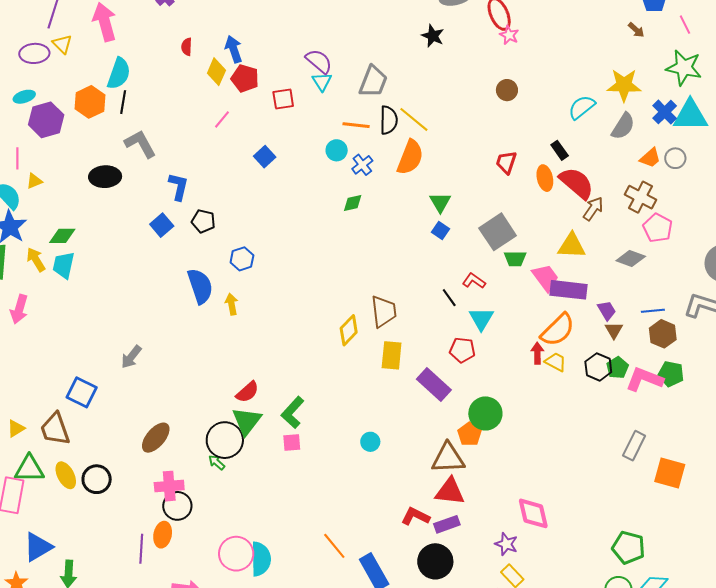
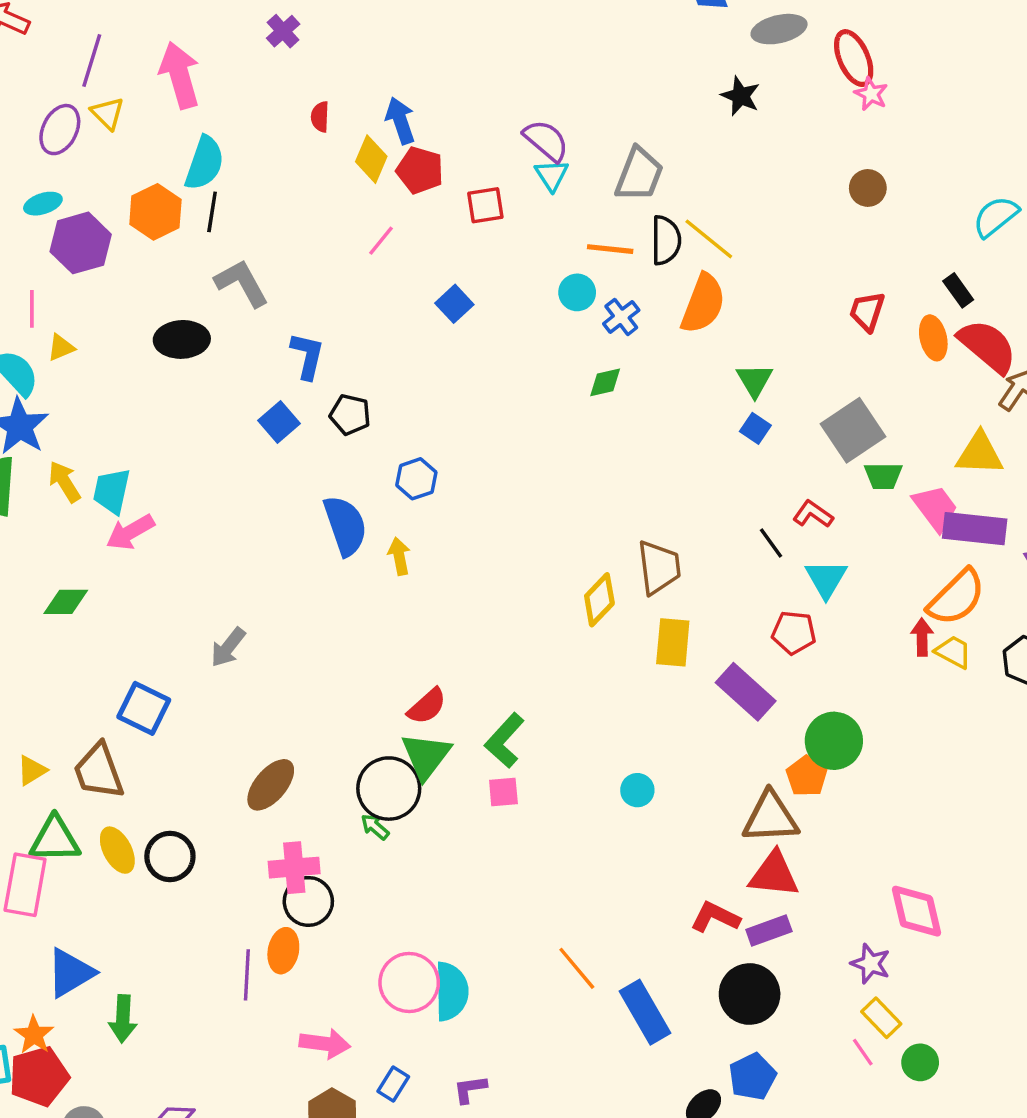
purple ellipse: (34, 53) -> (60, 130), turned -60
green diamond: (62, 236) -> (66, 602), moved
pink arrow: (19, 309) -> (130, 532), moved, turned 44

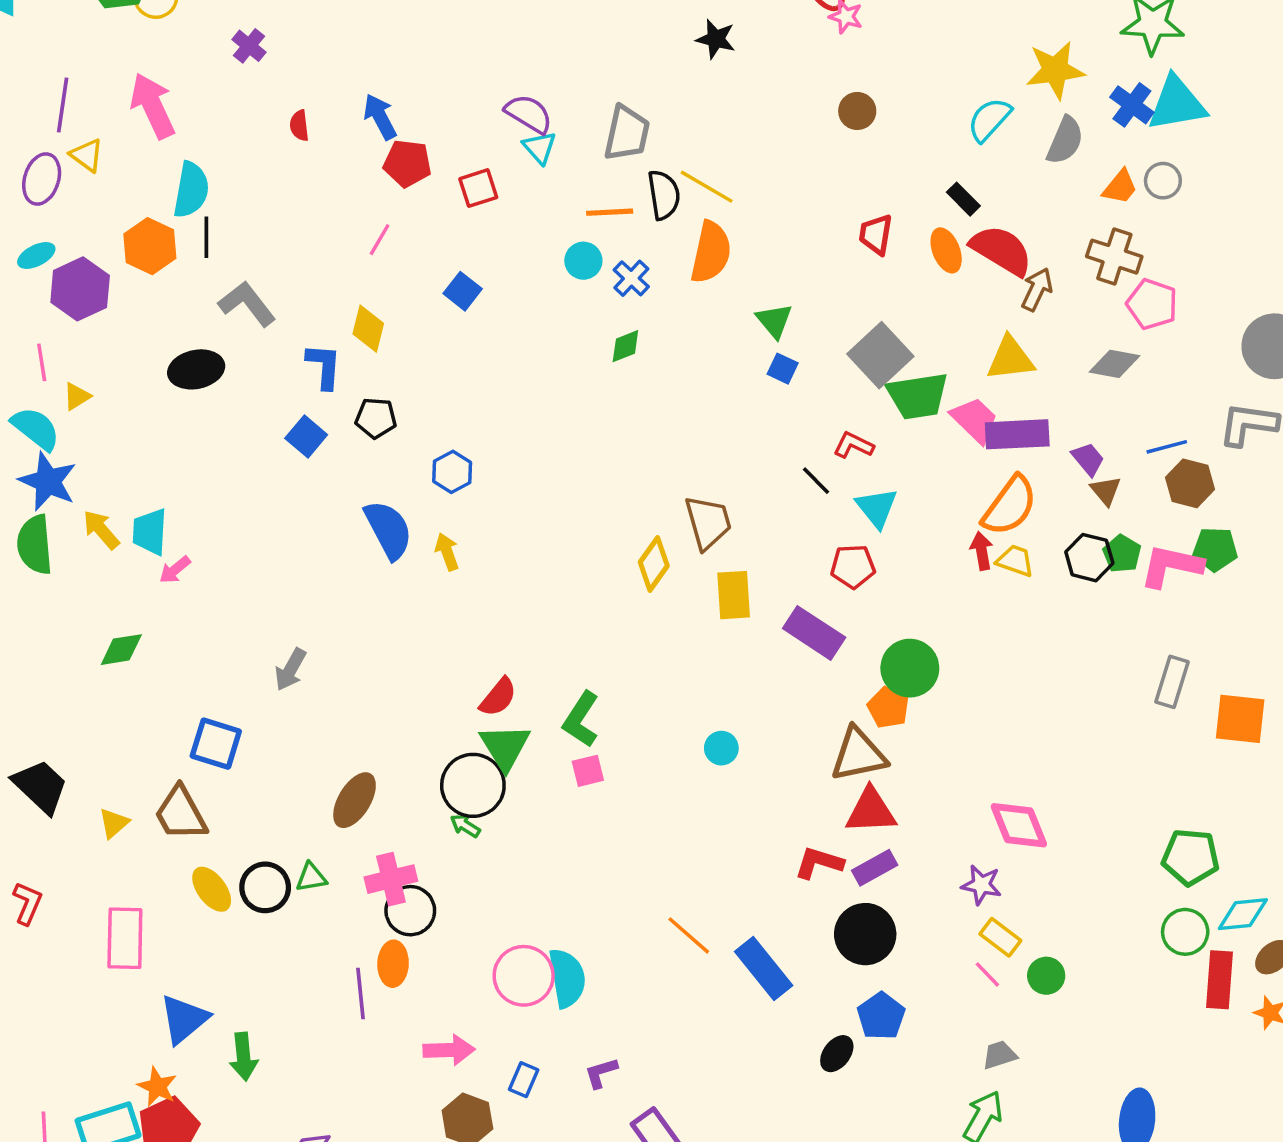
yellow diamond: (371, 159) -> (368, 329), moved
green trapezoid: (883, 476) -> (918, 396), size x1.6
pink arrow: (130, 532) -> (175, 570), size x0.7
green triangle: (55, 839) -> (311, 877), moved, size x0.6

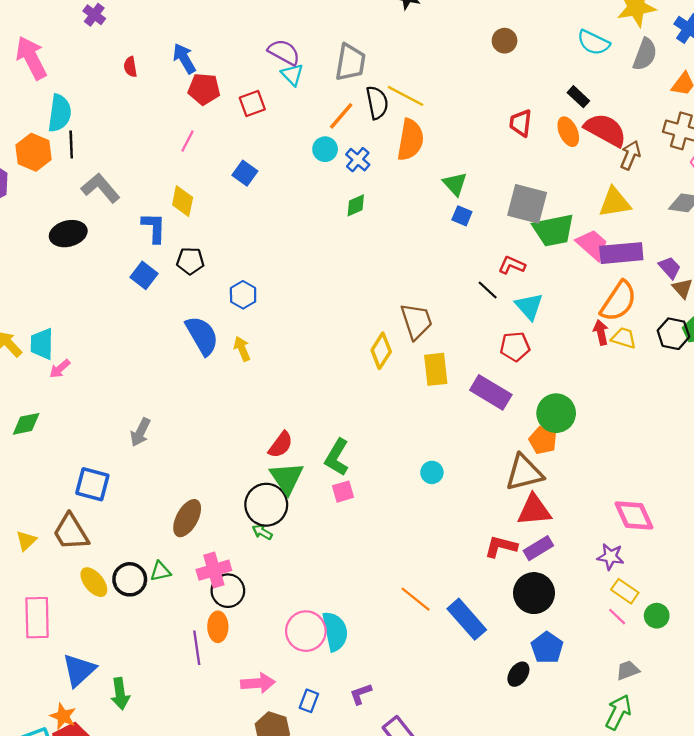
cyan semicircle: (989, 120) -> (593, 43), turned -104
orange line: (610, 212) -> (341, 116), turned -44
gray square: (880, 355) -> (527, 204), turned -30

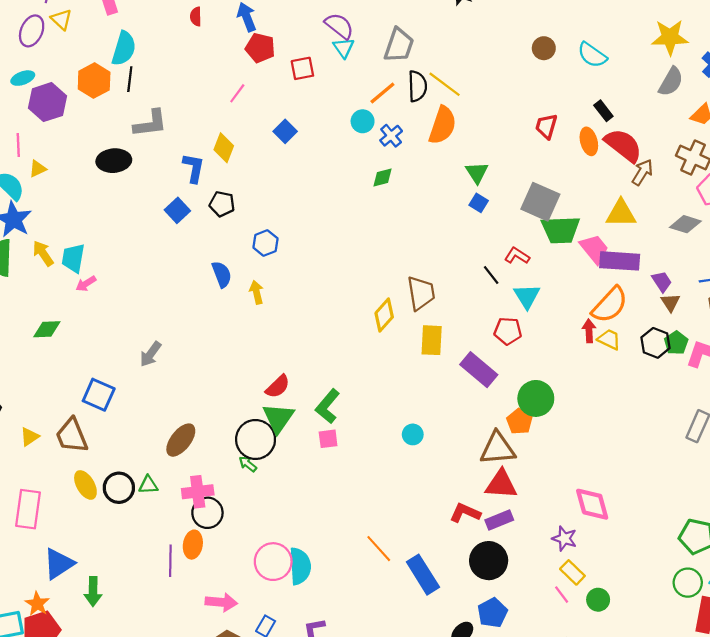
cyan semicircle: (593, 43) -> (592, 55), moved
gray L-shape: (101, 188) -> (150, 123), turned 114
blue semicircle: (202, 336) -> (222, 274), size x0.7

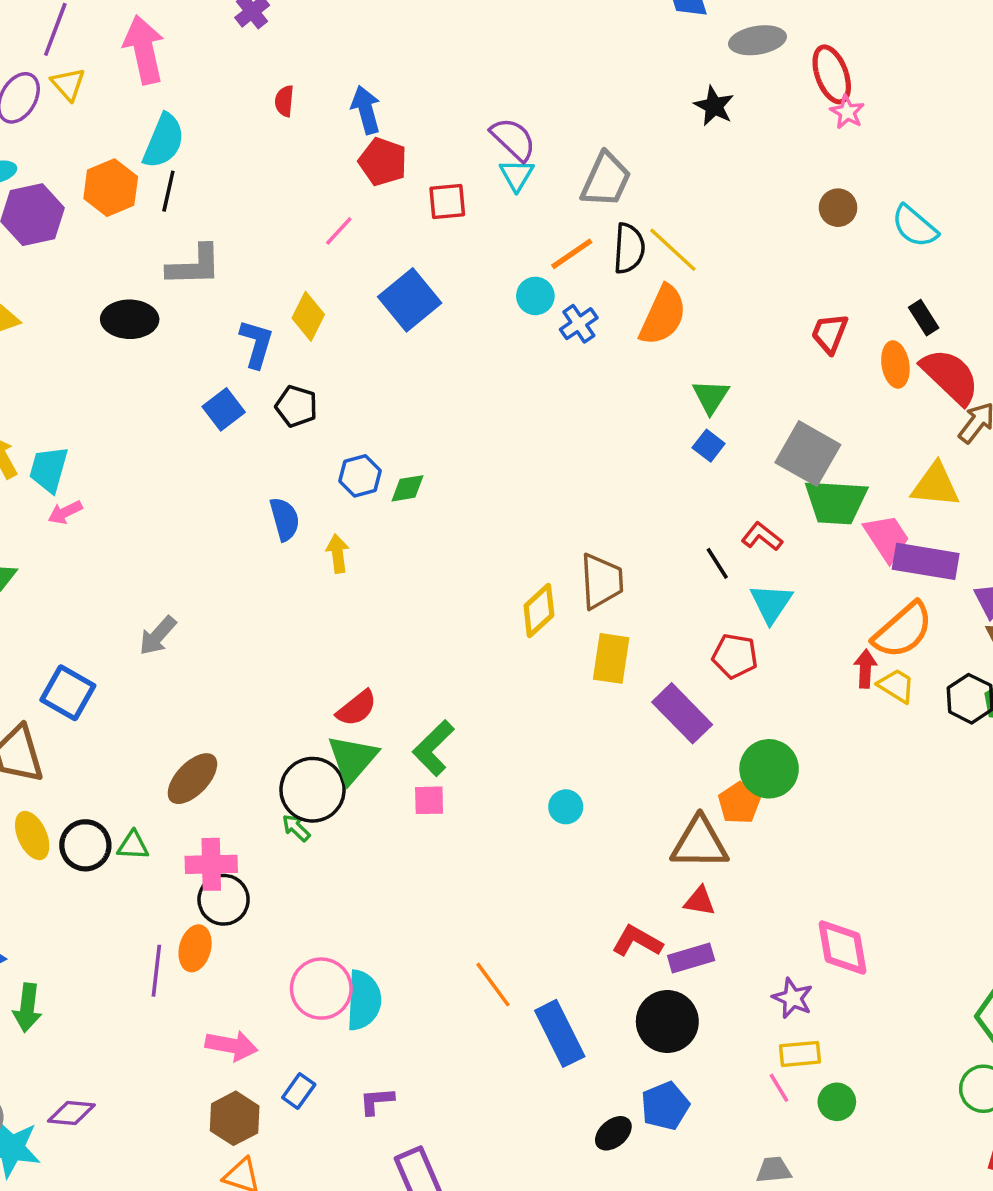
blue square: (285, 131) -> (410, 300), size x1.6
green diamond: (382, 177) -> (407, 488), moved
red triangle: (501, 484) -> (700, 901), size x0.6
yellow rectangle: (572, 572) -> (800, 1054), turned -55

